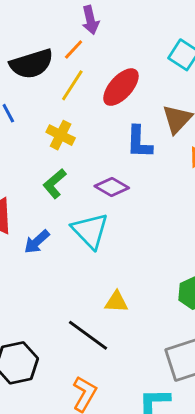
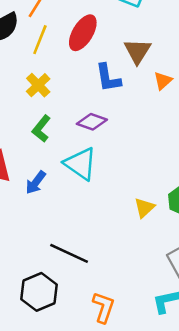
yellow cross: (61, 135) -> (38, 85), turned 30
yellow triangle: (116, 302) -> (144, 208), moved, turned -35
black line: (88, 335) -> (69, 253), moved

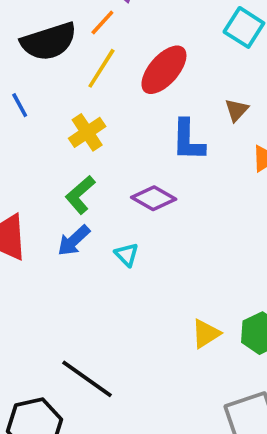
brown triangle: (137, 51) -> (237, 110), size x0.6
cyan triangle: (80, 164) -> (127, 255), size x0.5
blue arrow: (36, 182) -> (74, 241), moved

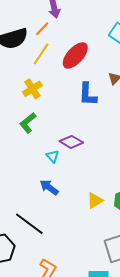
purple diamond: (154, 198) -> (71, 142), moved
blue arrow: (74, 241) -> (49, 187), moved, turned 78

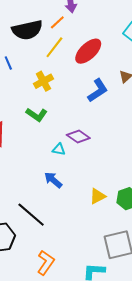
blue L-shape: (88, 94) -> (98, 90), turned -130
green L-shape: (28, 123) -> (37, 115), turned -110
cyan triangle: (53, 156) -> (59, 149), turned -40

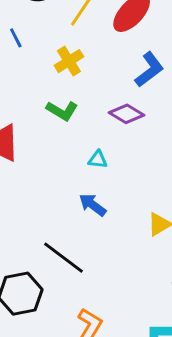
purple diamond: (78, 137) -> (126, 114), moved

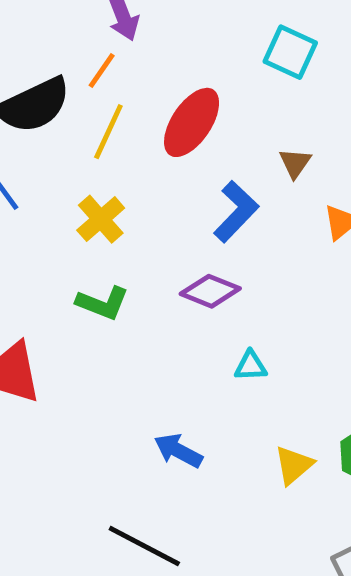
cyan triangle: (98, 159) -> (251, 366), moved

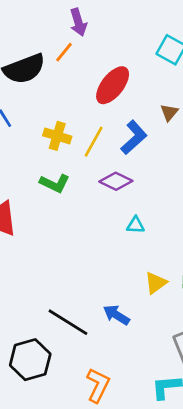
yellow line: (108, 132) -> (94, 142), moved
yellow cross: (101, 219) -> (57, 136), turned -36
blue arrow: (178, 451) -> (116, 315), moved

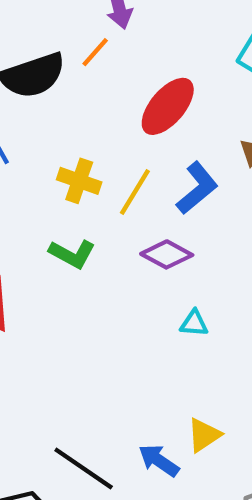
yellow triangle: (156, 283) -> (204, 435), moved

